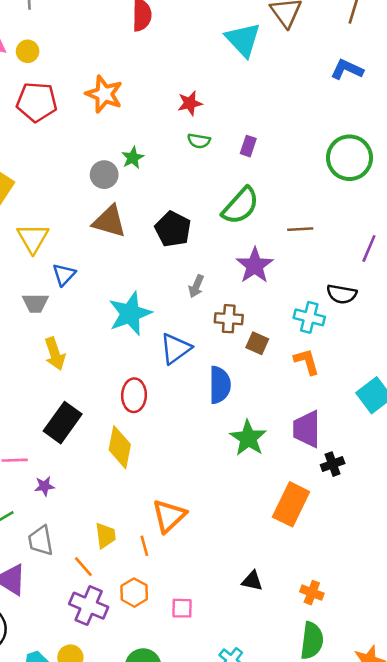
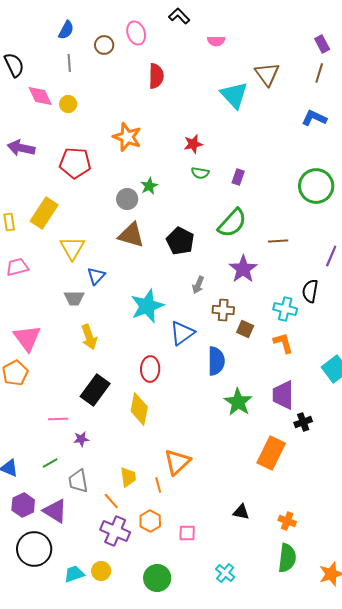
red pentagon: (37, 102) -> (75, 163), moved
black semicircle: (342, 294) -> (310, 291), turned 90

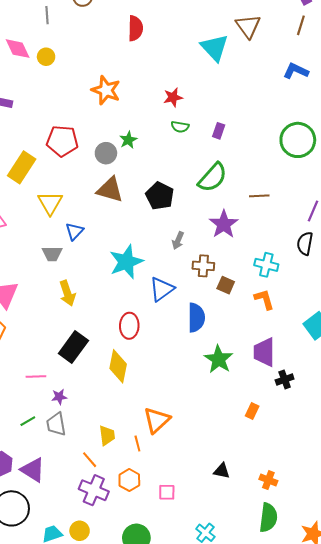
red pentagon: (75, 163) -> (62, 141), moved
black semicircle: (310, 291) -> (305, 244), moved
orange rectangle: (271, 453) -> (252, 411), size x0.5
gray trapezoid: (78, 481) -> (56, 424), moved

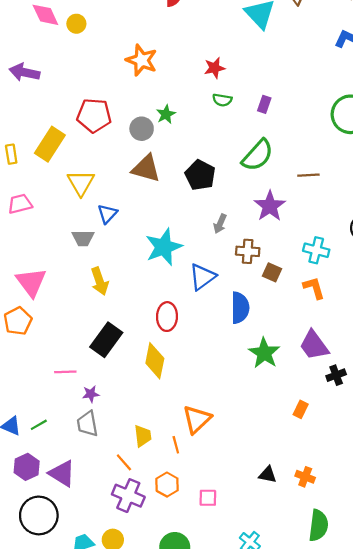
purple trapezoid: (264, 352) -> (314, 345), turned -36
green line: (28, 421) -> (39, 425), moved
orange cross: (268, 480) -> (305, 477), moved

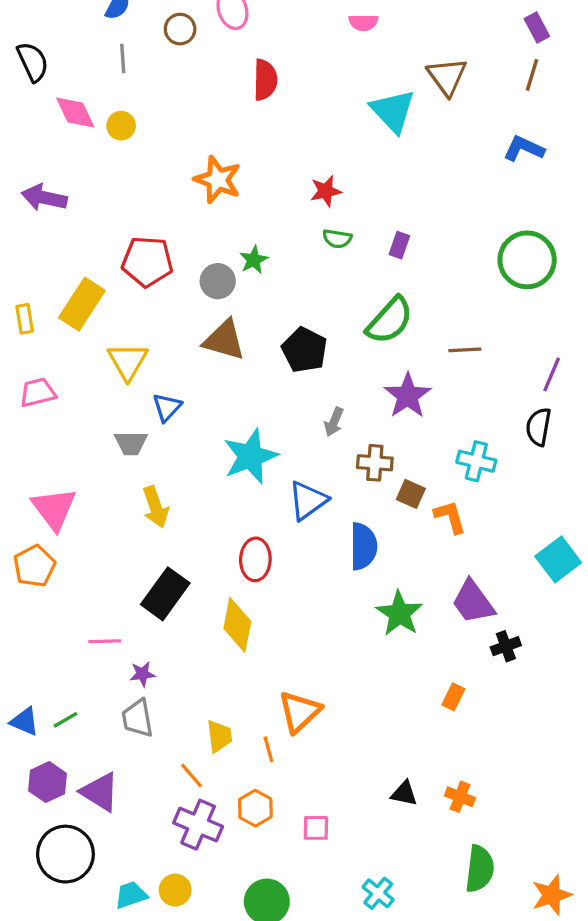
orange L-shape: (314, 288) -> (450, 517), moved

